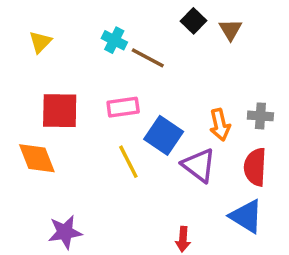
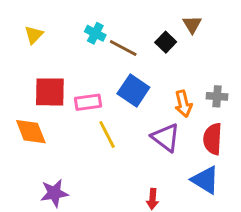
black square: (194, 21) -> (166, 42), moved
pink rectangle: (123, 107) -> (88, 102), moved
blue square: (164, 135) -> (133, 90), moved

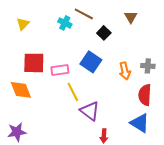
black square: (166, 42) -> (104, 33), moved
brown line: (123, 48) -> (84, 14), moved
purple triangle: (166, 137) -> (90, 111), moved
purple star: (54, 193) -> (17, 132), moved

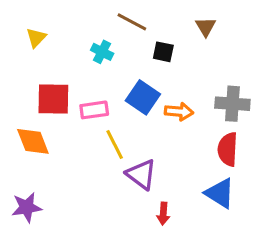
cyan cross: (65, 23) -> (102, 52), moved
black square: (104, 33) -> (163, 52), turned -32
gray cross: (148, 66) -> (232, 104), size x1.5
orange arrow: (125, 71) -> (179, 112), moved, turned -72

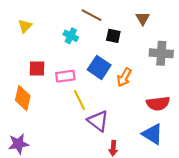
red square: (53, 99) -> (37, 69), size x0.7
gray cross: (232, 104) -> (161, 53), moved
orange arrow: (179, 112) -> (124, 77), turned 114
orange diamond: (33, 141) -> (23, 98), turned 35
red semicircle: (228, 149) -> (158, 103), turned -100

